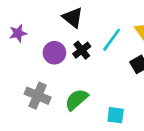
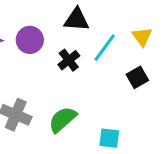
black triangle: (73, 18) -> (77, 20), moved, turned -35
purple circle: (54, 53) -> (30, 40), moved

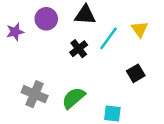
purple circle: (30, 40) -> (46, 19), moved
black square: (137, 77) -> (136, 73), moved

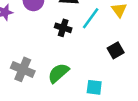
black cross: (79, 49) -> (63, 28), turned -35

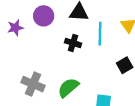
cyan line: (91, 18) -> (100, 34), turned -35

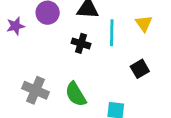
green semicircle: (68, 88) -> (76, 94), turned -80

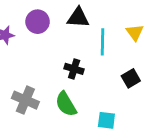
black cross: (81, 43) -> (74, 69), moved

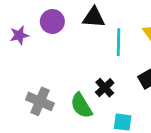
black cross: (74, 69) -> (105, 88), moved, turned 30

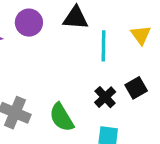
black cross: (105, 88) -> (105, 97), moved

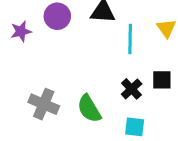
black square: (136, 88) -> (162, 80), turned 30

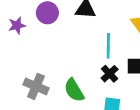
cyan line: (130, 39) -> (108, 46), moved

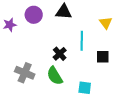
black cross: (110, 74) -> (60, 54), moved

